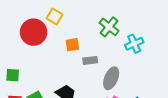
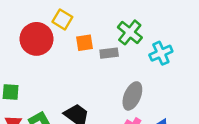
orange square: (72, 45) -> (84, 43), moved
gray rectangle: (90, 60) -> (109, 53), moved

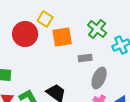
orange square: (84, 43) -> (62, 37), size x1.5
gray rectangle: (109, 53) -> (85, 58), moved

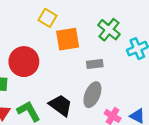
red circle: (25, 34) -> (24, 62), moved
gray ellipse: (99, 78) -> (92, 95), moved

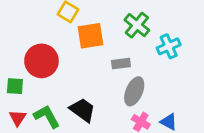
gray ellipse: (92, 95) -> (134, 91), moved

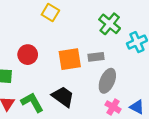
orange square: (91, 36) -> (70, 59), moved
red circle: (41, 61) -> (28, 55), size x0.7

